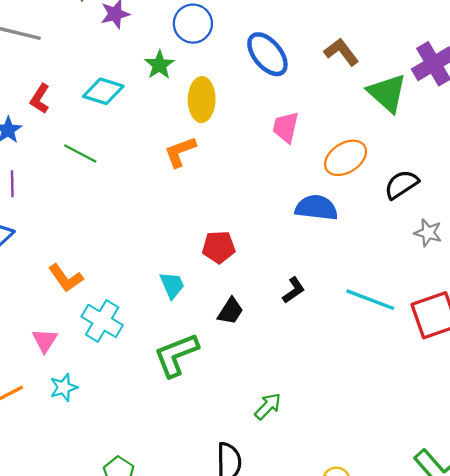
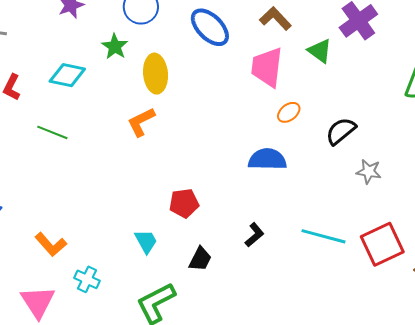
green triangle: (387, 93) -> (320, 51), size x0.7
pink trapezoid: (286, 127) -> (267, 67), moved, size x1.4
orange ellipse: (346, 158) -> (289, 112), size x0.6
cyan cross: (102, 321) -> (87, 279), size x0.7
pink triangle: (45, 340) -> (38, 302), size x1.5

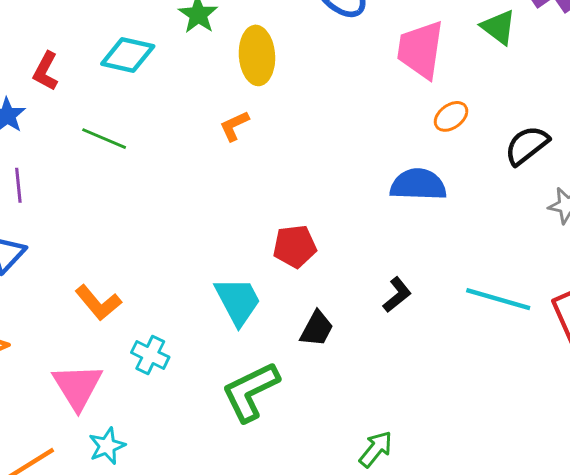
orange L-shape: (141, 122) -> (234, 126), size x0.7
cyan trapezoid: (146, 241) -> (238, 301), size x1.4

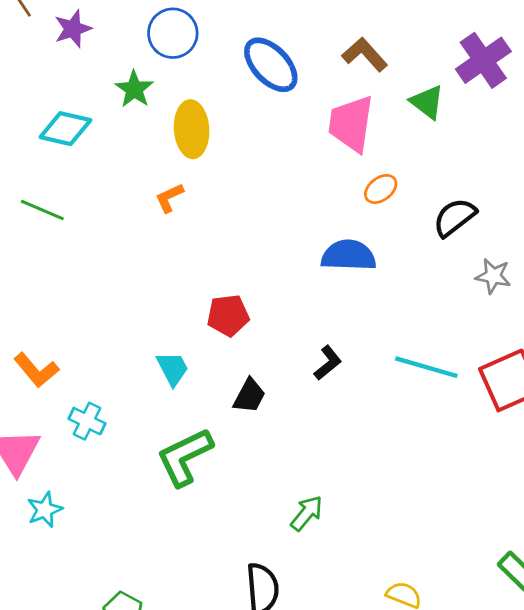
cyan trapezoid: (238, 301) -> (173, 369), size x0.7

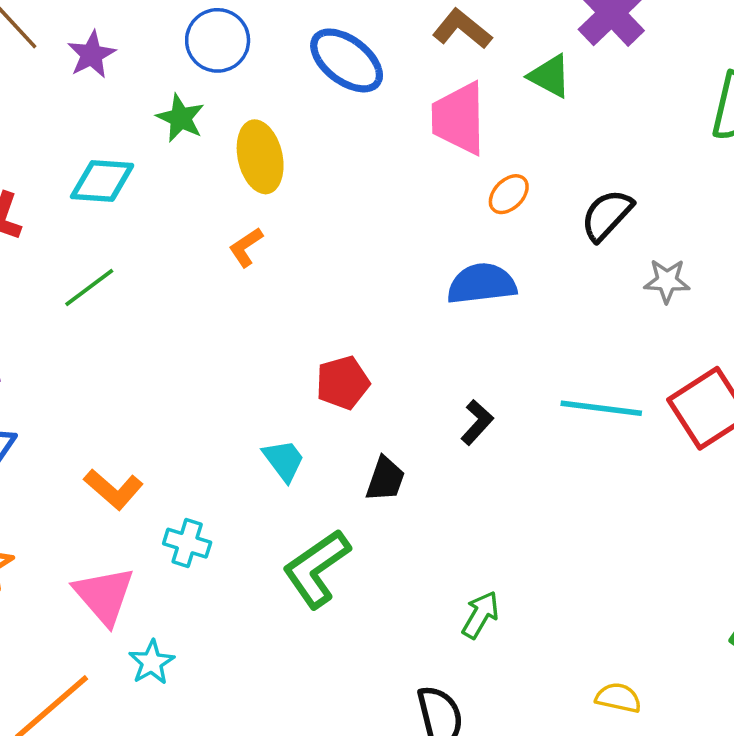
green line: (42, 210) -> (89, 288), turned -51

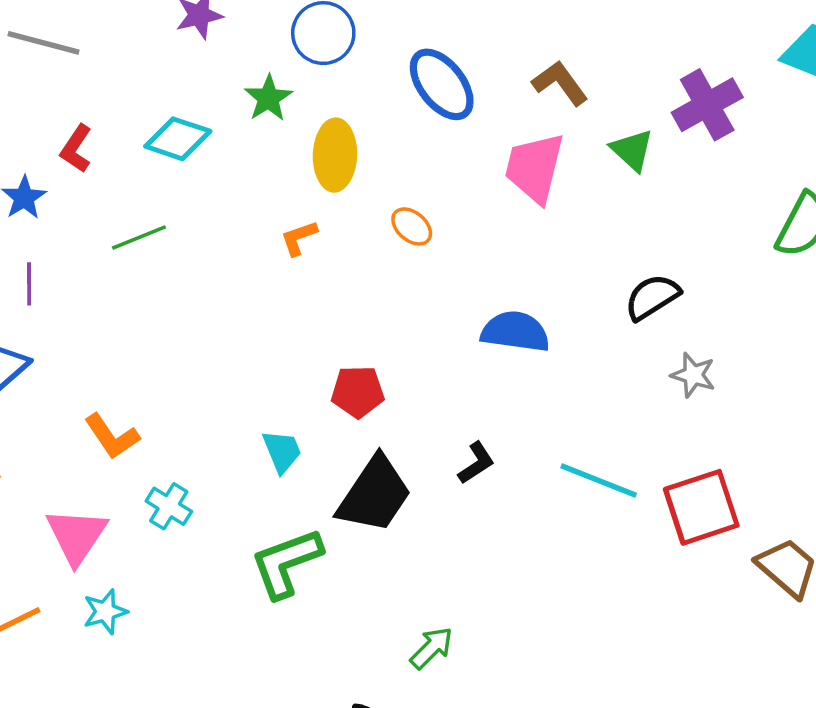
orange ellipse: (509, 194) -> (412, 226), moved, turned 72
black trapezoid: (385, 479) -> (374, 494), size x1.8

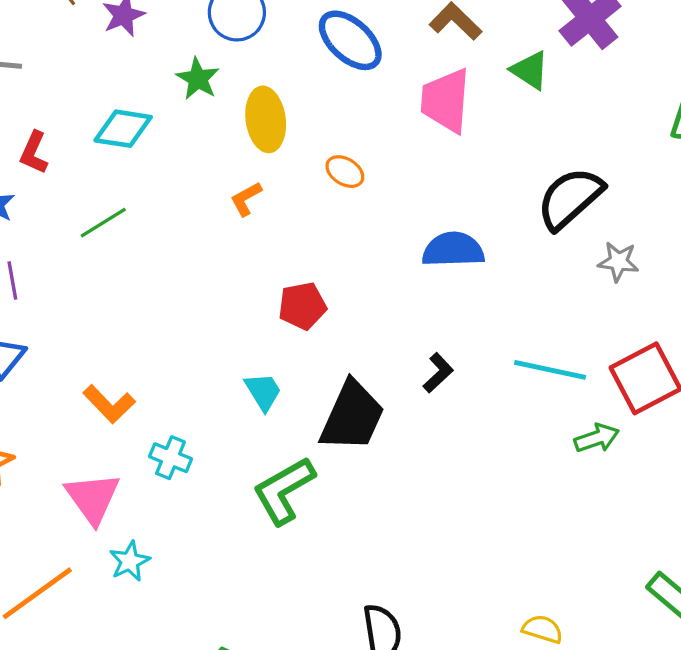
black semicircle: (652, 297) -> (570, 198), size x1.4
red pentagon: (358, 392) -> (302, 306), moved
green arrow: (432, 648) -> (597, 438), moved, turned 36

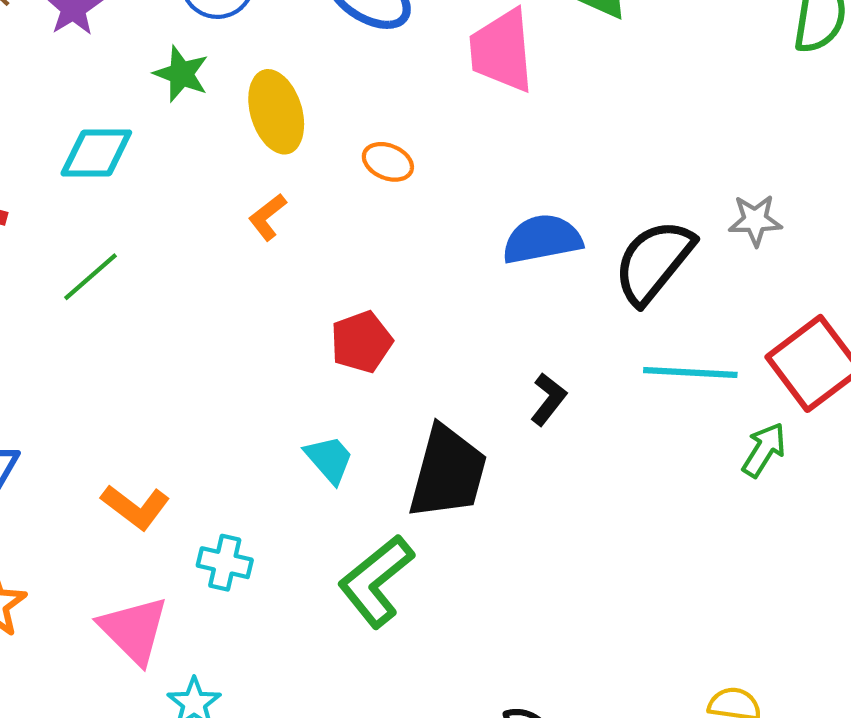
black semicircle: (570, 198) -> (654, 262), moved
green arrow: (597, 438) -> (764, 450), turned -30

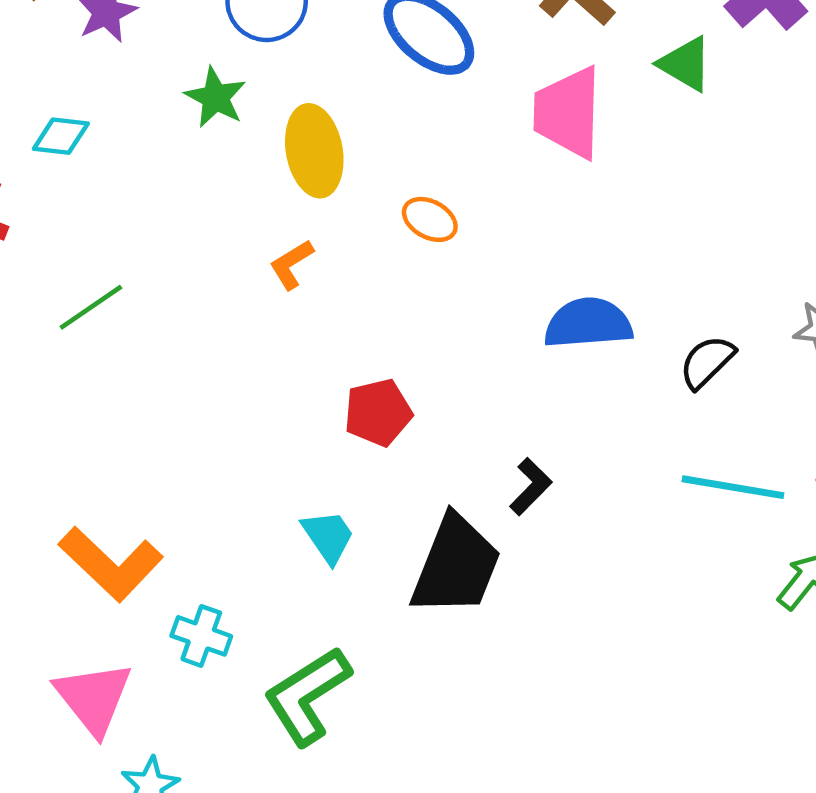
cyan diamond: (96, 153) -> (61, 136), moved, size x0.7
black semicircle: (654, 262) -> (707, 362), size x0.6
black L-shape: (548, 399) -> (531, 487), moved
orange L-shape: (135, 507) -> (111, 564), size x1.4
green L-shape: (376, 581) -> (307, 696), moved

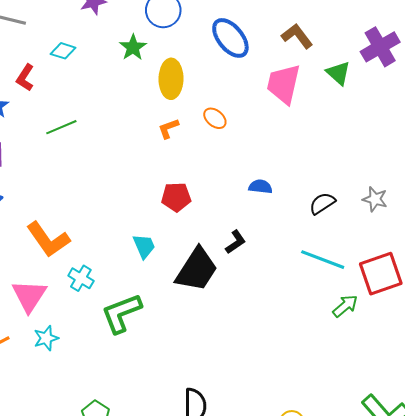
orange L-shape: (291, 264) -> (168, 128), moved
blue semicircle: (588, 323) -> (260, 187), moved, size x0.6

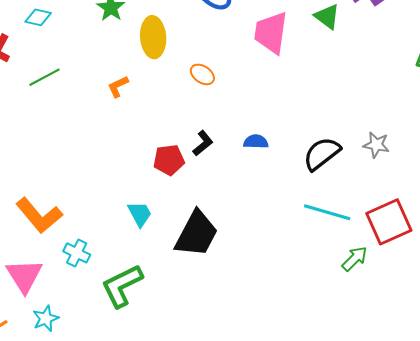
green line: (61, 127) -> (45, 77), moved
orange L-shape: (168, 128) -> (118, 87), moved
black semicircle: (322, 203) -> (322, 154), size x1.4
black L-shape: (236, 242) -> (203, 143), moved

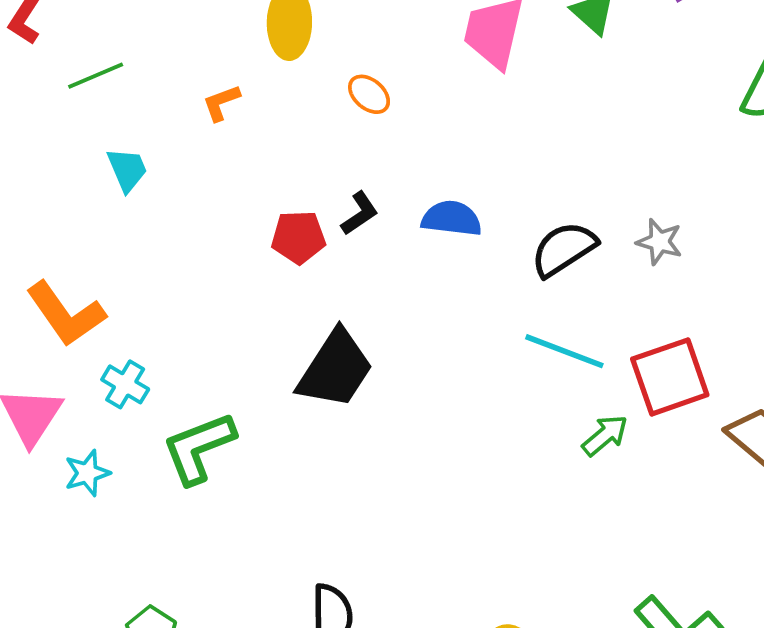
blue semicircle: (256, 142) -> (452, 219), size x1.4
cyan trapezoid: (140, 214) -> (127, 170), moved
cyan star: (46, 319) -> (87, 473), moved

